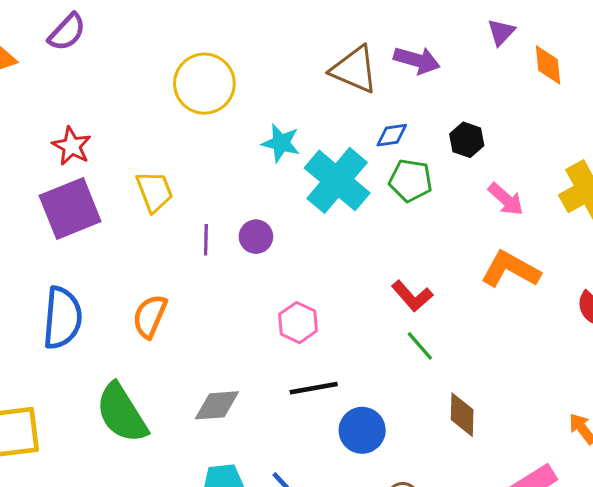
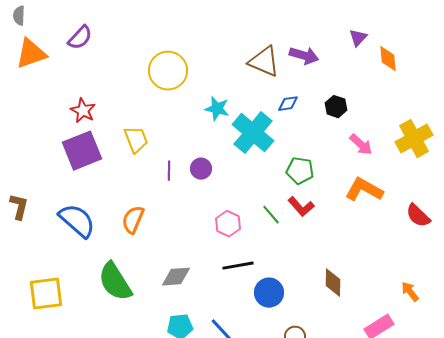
green pentagon: (411, 180) -> (300, 171), moved
blue semicircle: (62, 318) -> (77, 221), turned -54
green line: (420, 346) -> (271, 215), moved

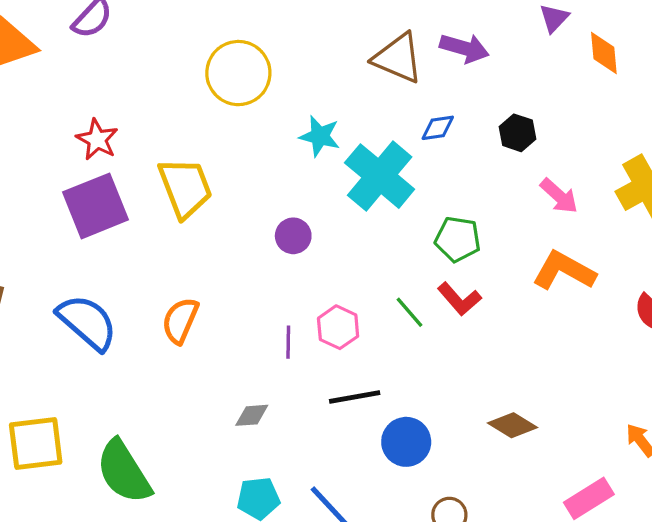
yellow trapezoid: (136, 140) -> (185, 188), size x1.4
purple line: (169, 171) -> (288, 342), moved
gray diamond: (176, 277) -> (252, 415), size x0.7
green semicircle: (115, 282) -> (124, 472), moved
brown diamond: (333, 283) -> (513, 425), turned -60

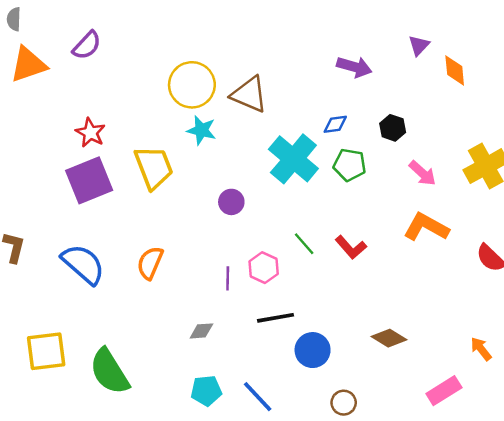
brown triangle: (398, 58) -> (249, 94), moved
cyan star: (320, 136) -> (201, 130), moved
green pentagon: (458, 239) -> (350, 165), moved
green line: (410, 312) -> (304, 244), moved

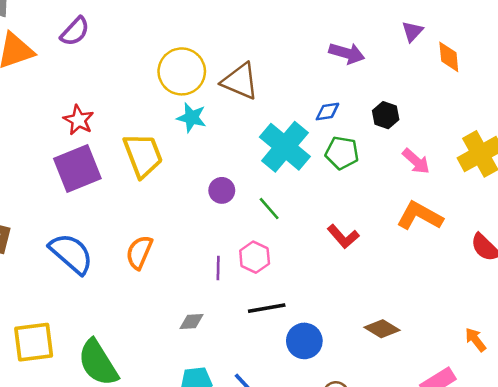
green line: (304, 244) -> (269, 209), moved

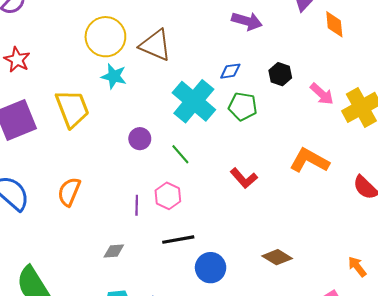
red star: (79, 120) -> (17, 60), moved
pink arrow: (416, 161) -> (322, 94), moved

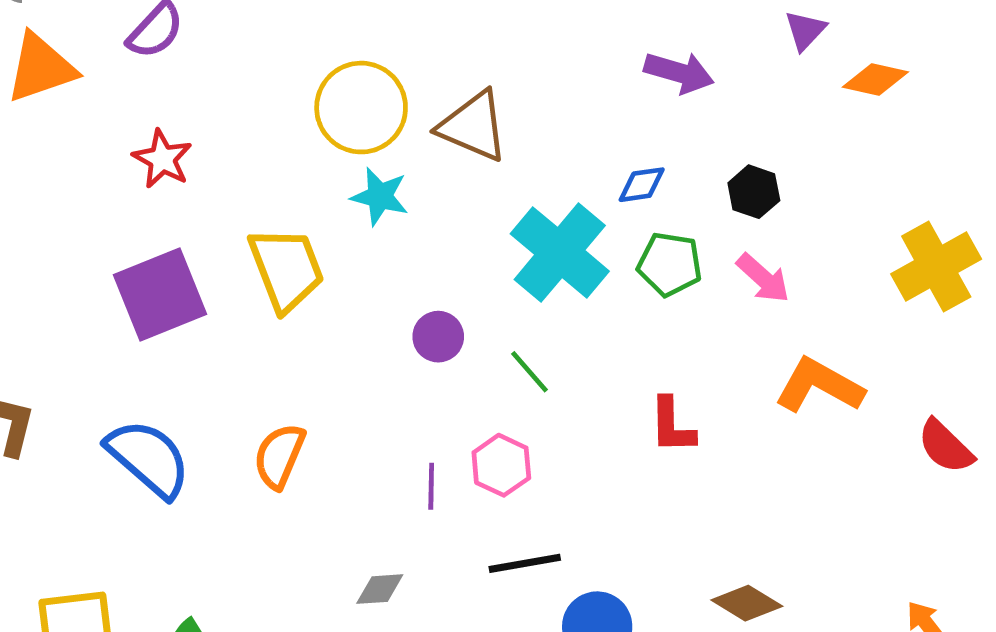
orange diamond: (334, 24) -> (875, 79), turned -72
pink arrow: (322, 94) -> (763, 278), moved
red L-shape: (244, 178) -> (672, 425), turned 40

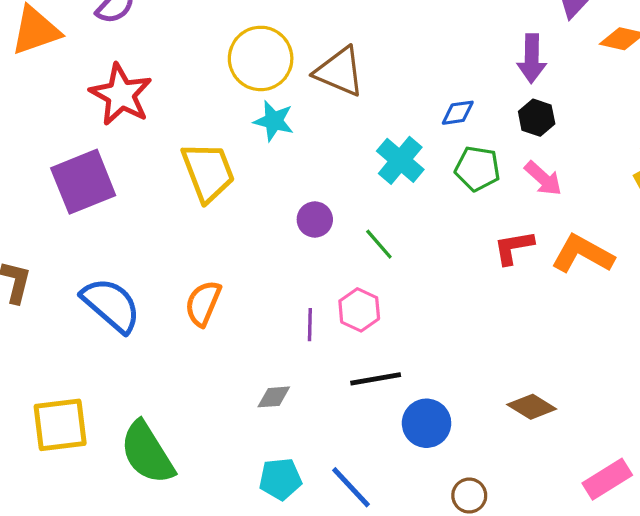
purple arrow: (679, 72) -> (532, 58), moved, turned 75
red star: (162, 159) -> (121, 95), size x1.5
cyan cross: (560, 252) -> (400, 160), size x0.7
purple square: (160, 295) -> (83, 182), moved
red L-shape: (672, 425) -> (514, 247), moved, turned 81

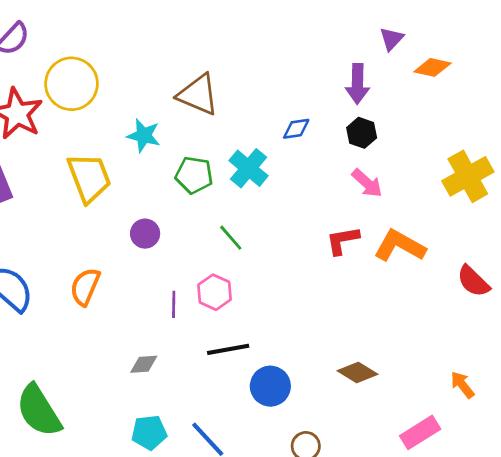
yellow circle: (261, 58) -> (71, 84), moved
green pentagon: (477, 169) -> (194, 175), moved
purple circle: (315, 219) -> (145, 234), moved

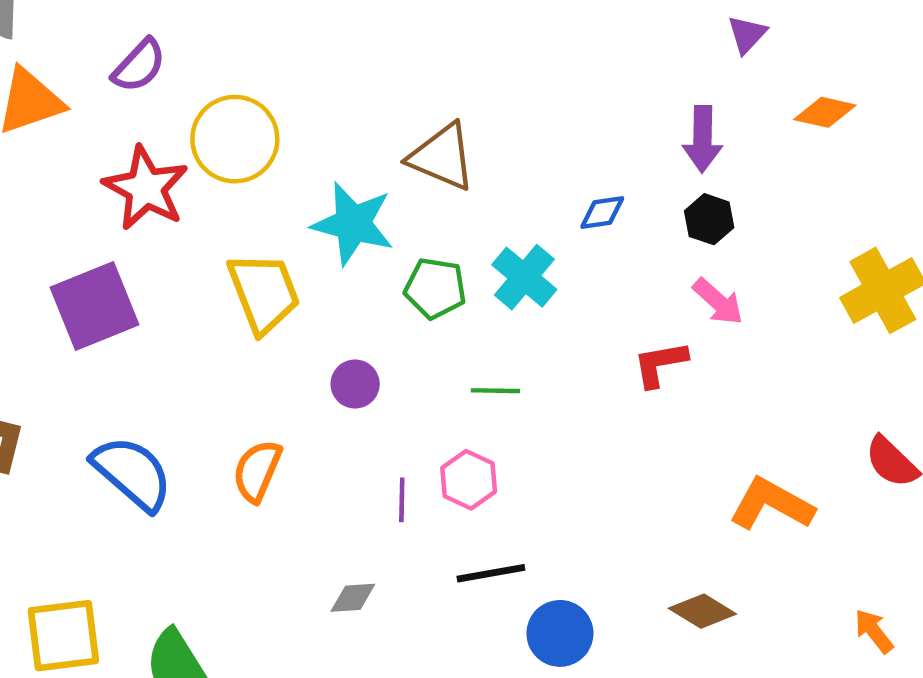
purple triangle: (392, 39) -> (747, 34), moved
cyan star: (144, 136) -> (353, 224), size x1.5
green line: (231, 238) -> (495, 391), turned -48
red L-shape: (343, 240) -> (660, 364), moved
orange L-shape: (400, 246) -> (771, 504), moved

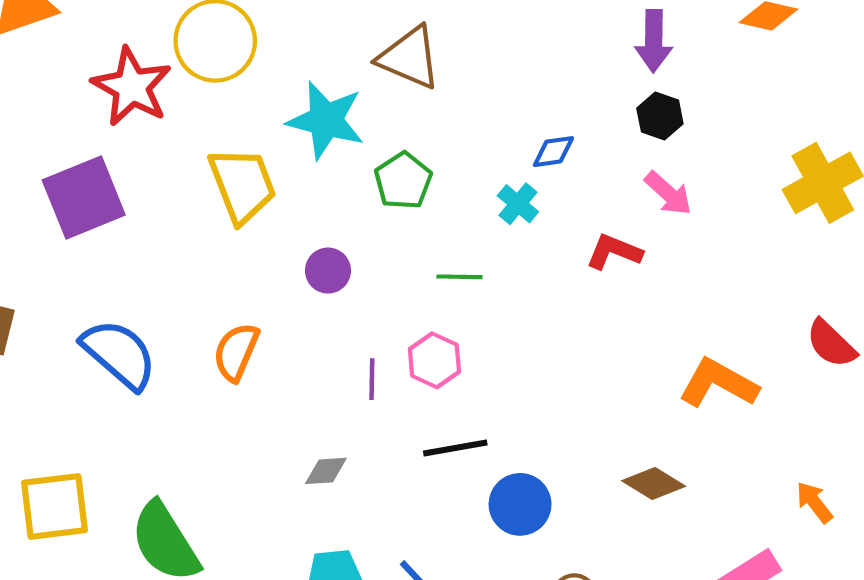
blue diamond: (602, 213) -> (553, 152), moved
cyan cross: (524, 277) -> (518, 204), moved, size x0.7
green pentagon: (435, 288) -> (403, 181), turned 30
red L-shape: (660, 364) -> (614, 252), turned 32

